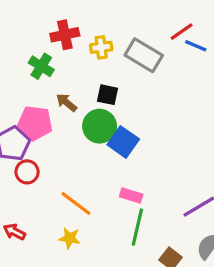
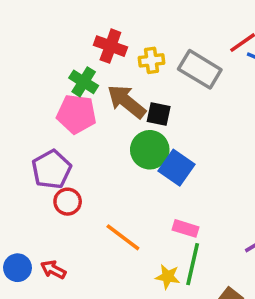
red cross: (65, 35) -> (110, 46), turned 32
brown arrow: (66, 103) -> (127, 101), moved, size x1.6
pink pentagon: (35, 123) -> (76, 114), moved
yellow star: (70, 238) -> (168, 277), moved

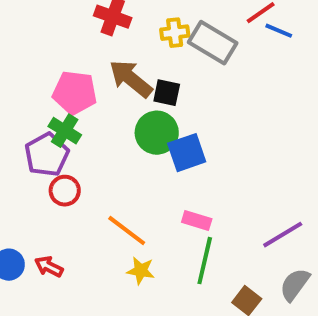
yellow cross: (152, 60) -> (175, 33), moved
green cross: (84, 82) -> (65, 131), moved
blue square: (177, 168) -> (187, 153), turned 36
yellow star: (168, 277) -> (141, 271), moved

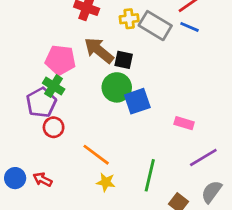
blue line: (279, 31) -> (190, 27), moved
pink rectangle: (197, 221) -> (184, 123), moved

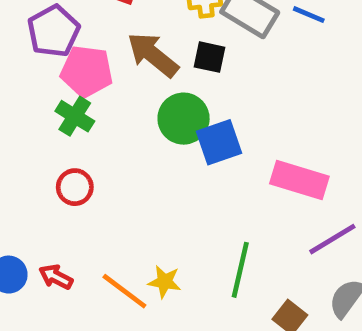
black square: (124, 60) -> (210, 57), moved
purple pentagon: (41, 103) -> (54, 31), moved
pink rectangle: (184, 123) -> (299, 180), size x1.6
orange line: (96, 155) -> (124, 291), moved

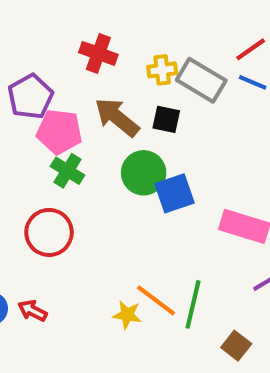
green cross: (75, 116) -> (68, 171), moved
red circle: (75, 187) -> (49, 232), size x1.5
orange line: (124, 291) -> (156, 300), moved

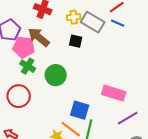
brown arrow: (117, 117) -> (39, 37), moved
green circle: (144, 173) -> (56, 75), moved
blue square: (174, 193) -> (80, 110), moved, turned 36

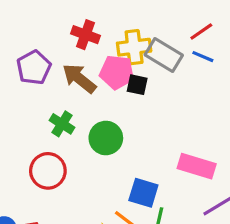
yellow cross: (74, 17) -> (134, 47), size x1.5
pink pentagon: (24, 47) -> (117, 72), moved

